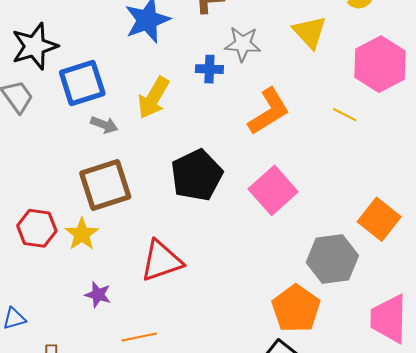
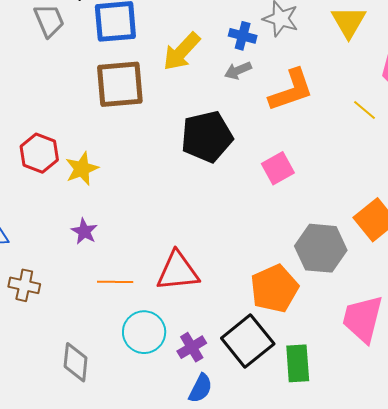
gray arrow: (104, 125) -> (238, 71), moved, turned 124
brown square: (105, 185) -> (120, 84), moved
pink square: (273, 190) -> (278, 168), size x0.7
red triangle: (161, 261) -> (178, 271), moved

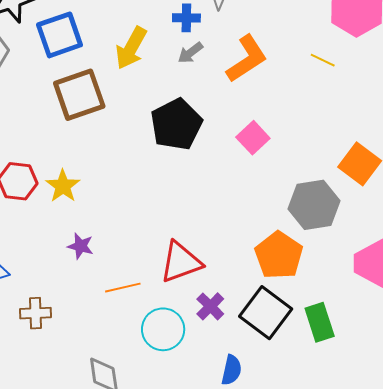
purple cross: (192, 347) -> (210, 306), moved

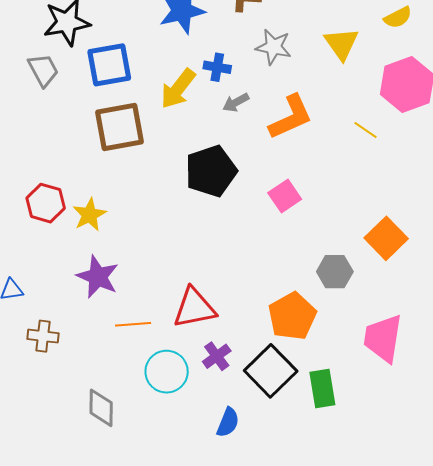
blue cross: (186, 18) -> (217, 67), moved
gray hexagon: (314, 205) -> (335, 272), size x0.7
purple star: (81, 246) -> (98, 277), size x1.6

